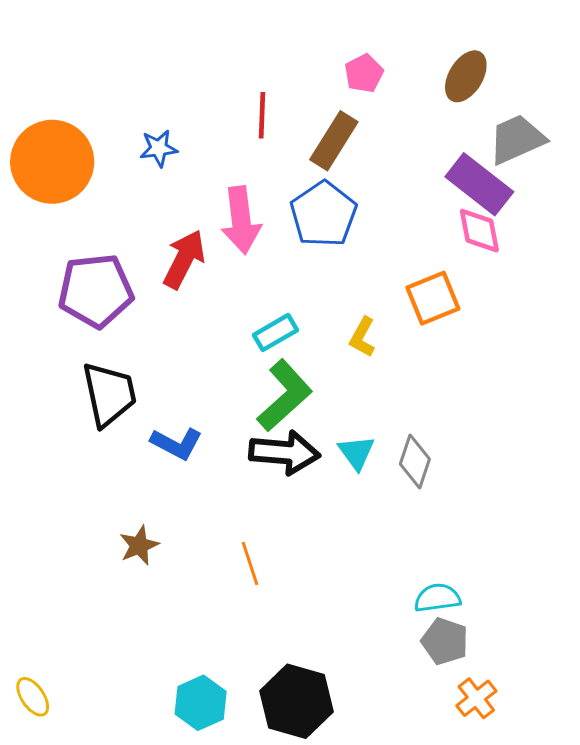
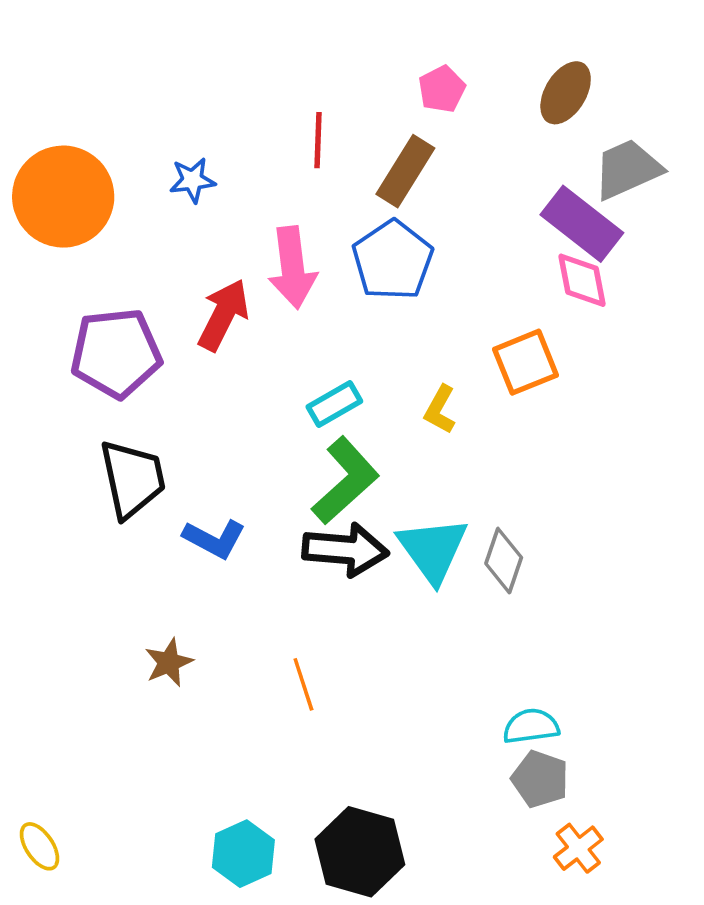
cyan triangle: (356, 453) -> (433, 550), size x1.6

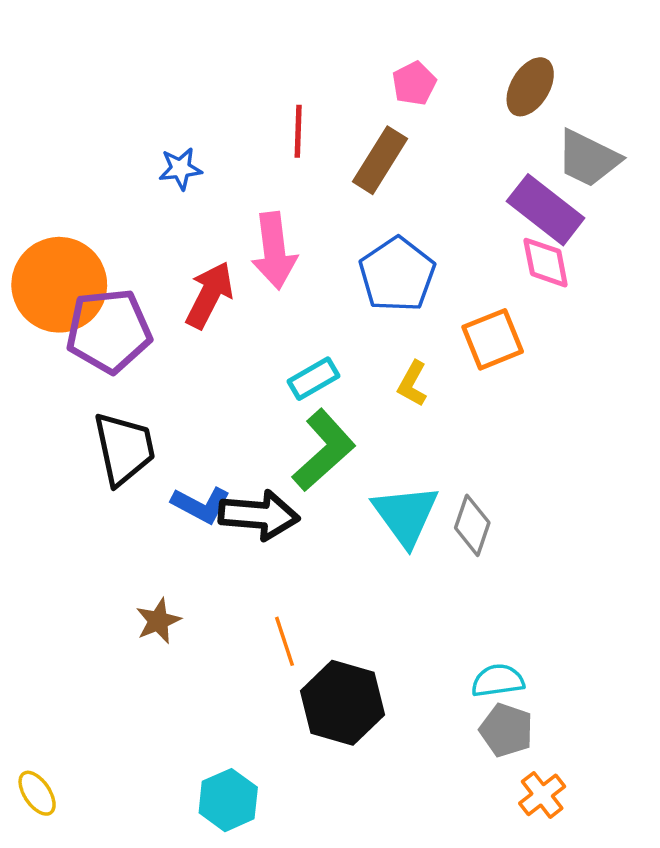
gray trapezoid: (627, 169) -> (588, 158), turned -130
orange circle: (63, 197) -> (59, 285), moved
blue pentagon: (393, 260) -> (397, 274), moved
black arrow: (345, 550) -> (259, 515), moved
black hexagon: (360, 852) -> (342, 703), moved

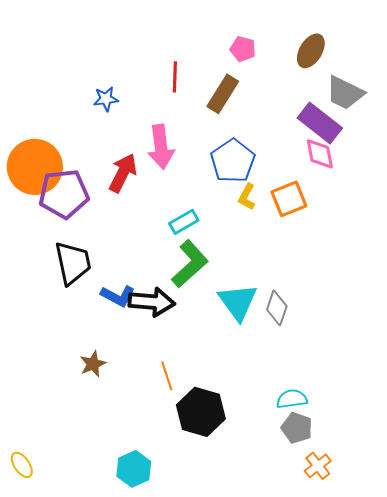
pink pentagon: (414, 83) -> (243, 49), turned -30
yellow L-shape: (412, 384) -> (247, 197), moved

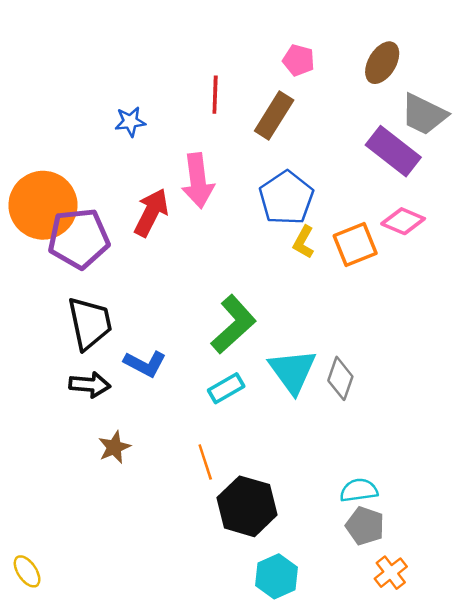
pink diamond: (320, 154) -> (403, 221), moved, turned -56
cyan rectangle: (184, 222) -> (226, 388), moved
black arrow: (152, 302) -> (90, 385), moved, size x0.7
cyan hexagon: (134, 469) -> (276, 576), moved

